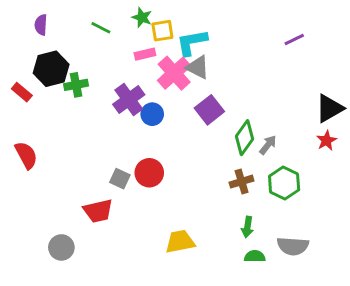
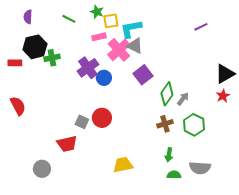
red rectangle: (22, 92) -> (15, 63), turned -40

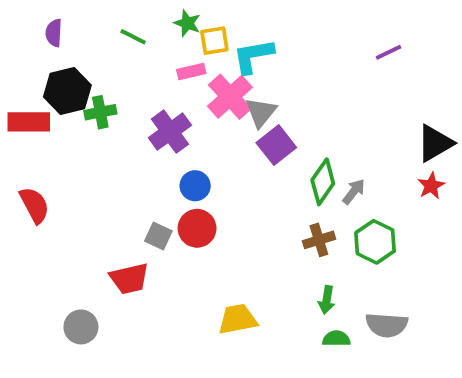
gray triangle: (135, 46) -> (261, 112), moved, turned 42
red rectangle: (15, 63) -> (29, 122), size x1.5
blue circle: (104, 78) -> (195, 186), moved

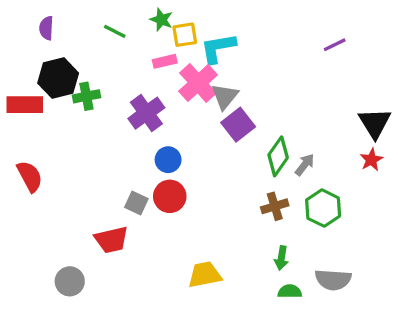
black triangle: (435, 143) -> (375, 123), turned -32

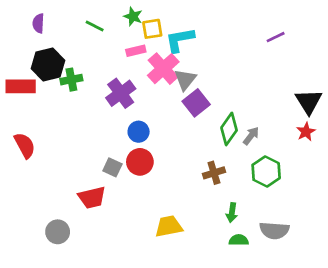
brown cross: (275, 206) -> (214, 173), moved

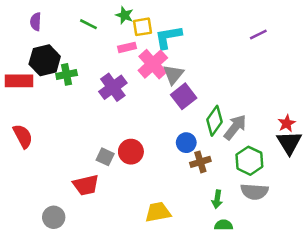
black triangle: (309, 102) -> (289, 143), moved
blue circle: (139, 132) -> (186, 143), moved
gray arrow: (251, 136) -> (235, 127), size x1.5
gray semicircle: (274, 230) -> (254, 192), moved

